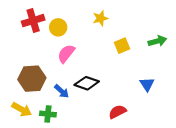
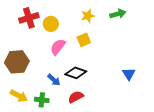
green arrow: (157, 41) -> (118, 14), moved
yellow square: (122, 46) -> (84, 40), moved
brown hexagon: (32, 79) -> (17, 62), moved
red semicircle: (117, 112) -> (76, 97), moved

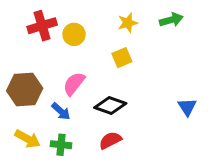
pink semicircle: (58, 47) -> (74, 84), moved
blue arrow: (54, 80) -> (61, 111), moved

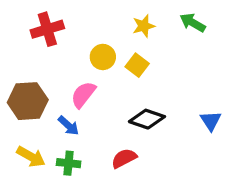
green arrow: (171, 20) -> (193, 23), turned -135
yellow circle: (74, 34) -> (103, 57), moved
yellow square: (122, 58) -> (137, 65), turned -30
black diamond: (110, 105) -> (147, 119), moved

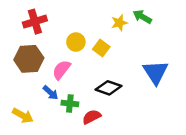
yellow star: (144, 26) -> (119, 23), moved
brown hexagon: (28, 101) -> (29, 59), moved
blue triangle: (211, 121) -> (155, 72), moved, size x1.6
green cross: (69, 163) -> (70, 104), moved

